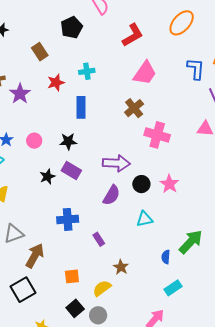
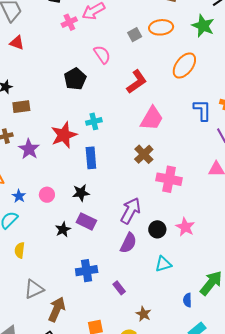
brown rectangle: (40, 52) -> (21, 107), moved, turned -60
red star: (56, 82) -> (64, 135), size x1.5
purple arrow: (116, 163) -> (131, 211), turned -60

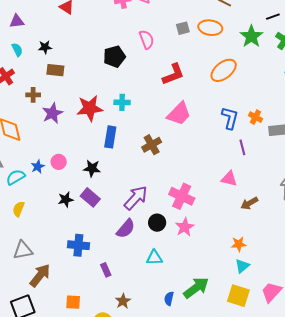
brown cross: (144, 154) -> (152, 145), moved
pink cross: (169, 179) -> (182, 196), moved
blue star: (19, 196) -> (38, 167), moved

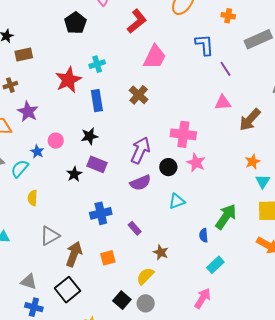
purple star: (52, 113) -> (28, 112), moved
orange cross: (255, 117) -> (228, 16), moved
brown arrow: (249, 203) -> (250, 120), size x1.4
purple semicircle: (126, 229) -> (140, 183), turned 45
orange square: (73, 302) -> (108, 258), moved

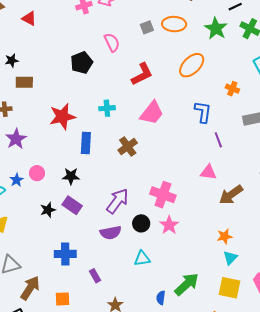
cyan cross: (97, 64) -> (107, 108), moved

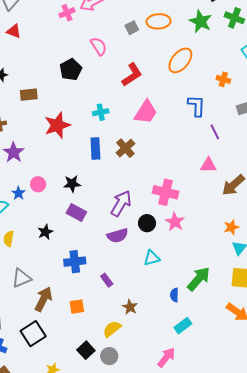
brown rectangle: (24, 82) -> (29, 95), moved
blue rectangle: (86, 143) -> (95, 149), moved
black star: (48, 210) -> (45, 232), moved

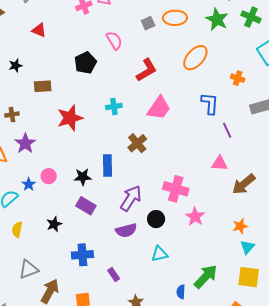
red triangle: (14, 31) -> (39, 30), moved
blue rectangle: (95, 149) -> (107, 166), moved
pink star: (175, 222) -> (195, 217), moved

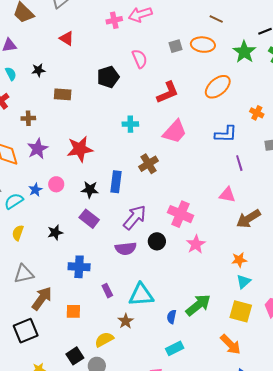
blue L-shape: (210, 103) -> (226, 134), turned 80
red star: (70, 118) -> (80, 149), moved
cyan triangle: (159, 254) -> (141, 295), moved, size x1.5

